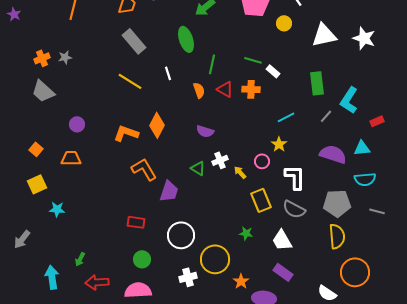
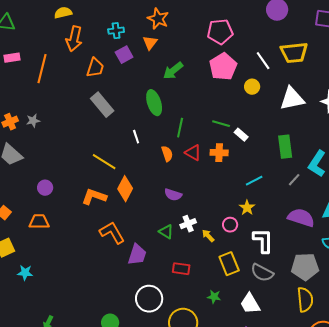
yellow line: (130, 81) -> (104, 162), moved
red rectangle: (136, 222) -> (181, 269), moved

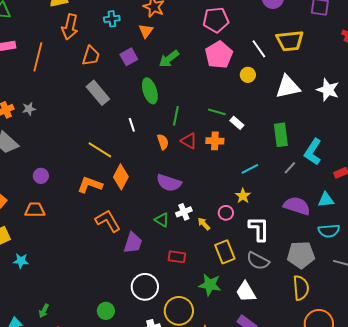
purple square: (124, 55) -> (129, 57), moved
purple semicircle: (173, 195) -> (169, 183), size x1.4
green star: (214, 297) -> (210, 285), size x1.6

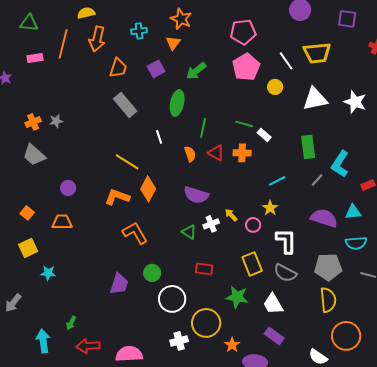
orange line: (38, 57) -> (63, 44), moved
green ellipse: (150, 91) -> (177, 103), turned 30
yellow arrow: (204, 224) -> (231, 215), moved
purple trapezoid: (133, 243) -> (119, 284), moved
green circle: (106, 311) -> (152, 273), moved

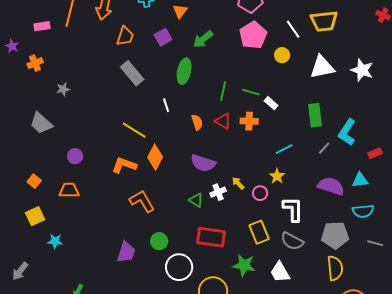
orange cross: (33, 122) -> (35, 63), moved
green line: (203, 128) -> (223, 91), moved
red rectangle: (204, 269) -> (211, 237), size x1.6

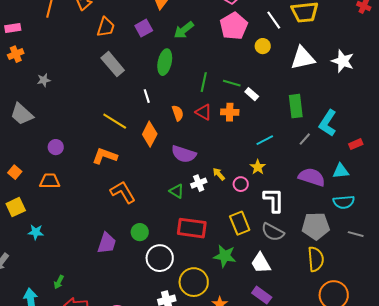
pink rectangle: (42, 26) -> (13, 28), moved
orange diamond: (155, 157) -> (150, 134), moved

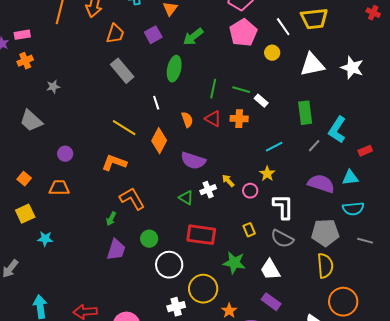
yellow rectangle: (240, 223) -> (249, 230), size x0.6
green arrow: (59, 282) -> (111, 219), moved

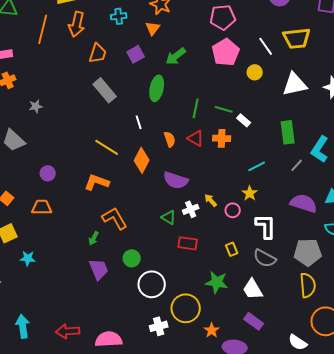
red rectangle: (201, 235) -> (188, 243), moved, size x0.7
purple trapezoid: (116, 250) -> (99, 269), turned -40

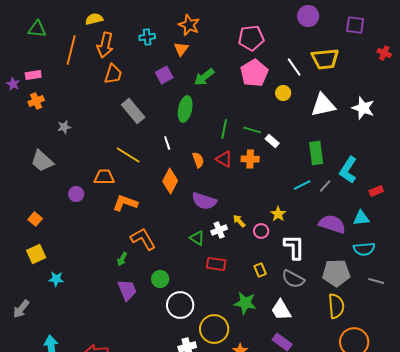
orange trapezoid: (98, 53) -> (113, 74), moved
yellow line: (107, 147) -> (128, 155), moved
cyan line: (257, 166) -> (302, 185), moved
orange trapezoid: (42, 207) -> (104, 177), moved

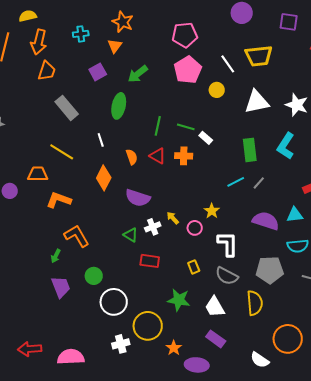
cyan L-shape: (348, 170) -> (286, 146), moved
yellow semicircle: (336, 306) -> (255, 303), moved

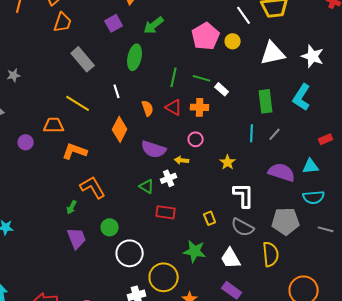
pink pentagon: (188, 70) -> (206, 36), moved
cyan line: (236, 182) -> (252, 133), turned -60
yellow arrow: (173, 218) -> (182, 160), moved, turned -40
pink circle: (195, 228) -> (196, 139), moved

